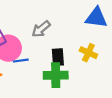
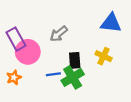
blue line: (21, 61) -> (53, 74), moved
green cross: (56, 75) -> (73, 77), turned -30

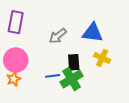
blue triangle: (111, 23) -> (93, 33), moved
purple rectangle: (16, 39) -> (16, 22), moved, turned 40
pink circle: (28, 52) -> (16, 60), moved

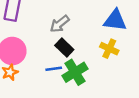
blue triangle: (93, 33) -> (115, 20), moved
black rectangle: (74, 62) -> (64, 47), moved, turned -42

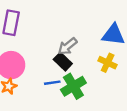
gray arrow: (60, 24) -> (68, 46), moved

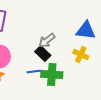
green cross: (73, 86) -> (52, 74), turned 35

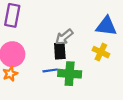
black rectangle: (43, 54) -> (60, 51), turned 42

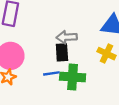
gray arrow: (64, 37) -> (67, 37), turned 36

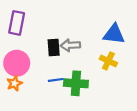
black rectangle: (62, 52) -> (54, 48), moved

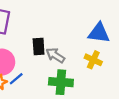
gray arrow: (70, 45) -> (55, 55), moved, turned 36
blue line: (56, 80) -> (16, 79), moved, turned -32

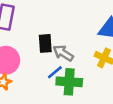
blue line: (16, 79) -> (55, 72), moved

